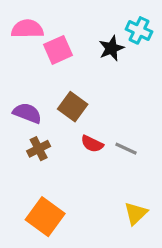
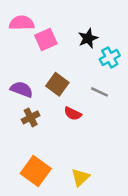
cyan cross: (139, 30) -> (110, 57), moved, turned 36
gray line: (126, 149) -> (100, 92), moved
yellow triangle: (136, 213) -> (80, 177), moved

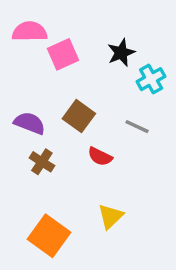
brown cross: (31, 117) -> (42, 162), turned -30
yellow triangle: (80, 177) -> (111, 216), moved

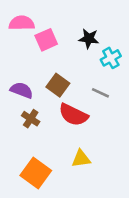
black star: (121, 53) -> (89, 39), turned 30
red semicircle: (100, 157) -> (73, 115), size x1.6
yellow triangle: (111, 216) -> (81, 159), turned 36

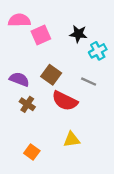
orange square: (36, 173) -> (32, 152), size x0.6

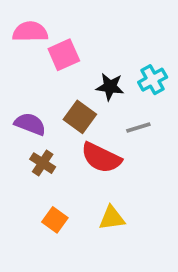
black star: (78, 34) -> (110, 87), moved
gray line: (89, 82) -> (138, 128), turned -42
orange square: (32, 152) -> (55, 220), moved

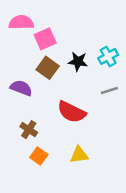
brown square: (80, 117) -> (48, 68), moved
gray line: (138, 128) -> (109, 90), moved
brown cross: (43, 163) -> (29, 130), moved

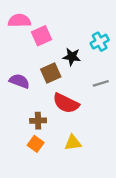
cyan cross: (108, 56) -> (100, 42), moved
brown square: (48, 68) -> (51, 73), moved, turned 30
brown cross: (29, 130) -> (38, 121), moved, turned -35

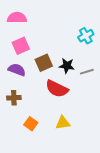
pink square: (42, 36) -> (21, 46), moved
black star: (72, 57) -> (67, 66), moved
brown cross: (38, 121) -> (14, 98), moved

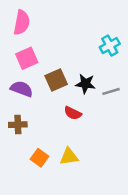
pink semicircle: (17, 18) -> (22, 23), turned 102
red semicircle: (57, 89) -> (73, 113), size x0.6
yellow triangle: (63, 123) -> (69, 156), moved

